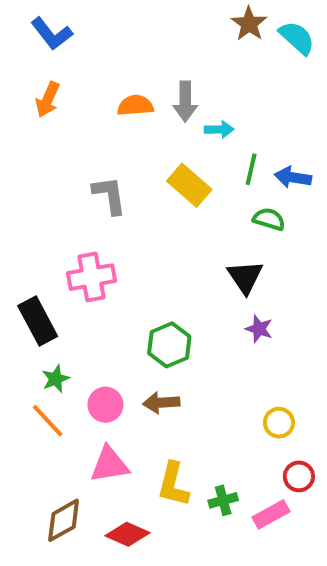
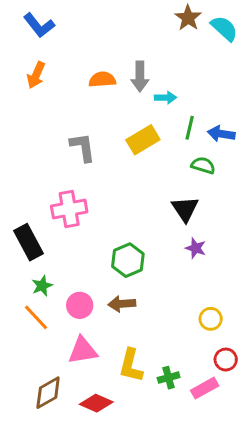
yellow rectangle: (189, 185) -> (143, 140), turned -72

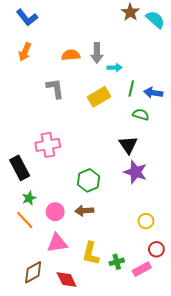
gray L-shape: (83, 147) -> (55, 88), moved
purple star: (196, 248) -> (136, 172), size x1.6
red diamond: (96, 403) -> (67, 280), turned 40

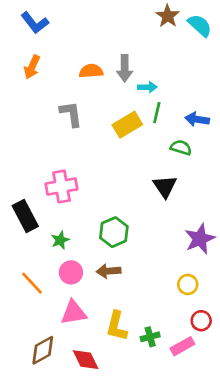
green line: (131, 88) -> (157, 113), moved
purple star: (136, 172) -> (200, 239), moved, turned 30
green star: (29, 198) -> (60, 240), moved

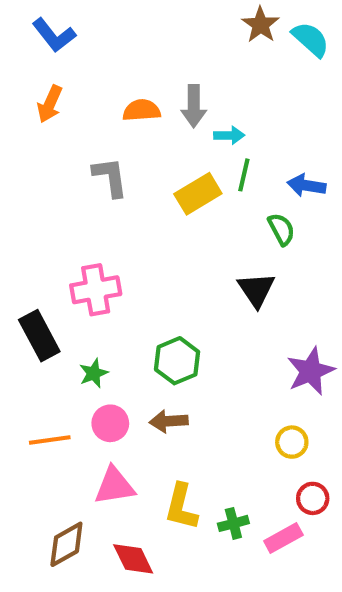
green semicircle: (181, 148) -> (281, 229), turned 45
orange line: (32, 283) -> (50, 440), turned -55

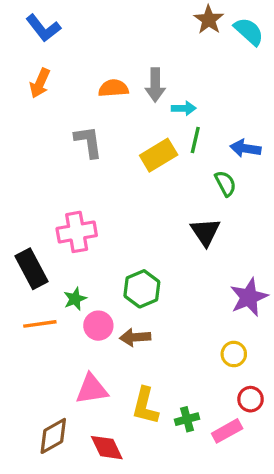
pink circle: (110, 423) -> (98, 326), moved
orange line: (50, 440) -> (40, 324), moved

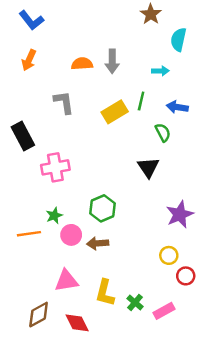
cyan semicircle: (249, 31) -> (178, 40), moved, turned -120
cyan arrow: (184, 108) -> (160, 71), moved
black rectangle: (32, 269) -> (23, 136), moved
red circle: (251, 399) -> (186, 276), moved
green cross: (187, 419) -> (135, 302), turned -35

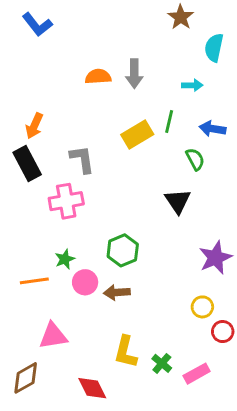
orange arrow: (29, 60) -> (34, 126), moved
gray L-shape: (64, 102) -> (82, 159), moved
pink triangle: (66, 281) -> (53, 336), moved
brown diamond: (39, 315) -> (26, 378), moved

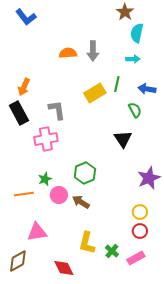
cyan semicircle: (214, 48) -> (137, 33), moved
brown arrow: (117, 292) -> (81, 202), turned 36
red circle: (223, 332) -> (140, 231), moved

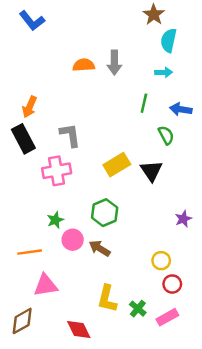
yellow rectangle: (95, 93) -> (117, 165), moved
purple star: (149, 178) -> (183, 219), size x0.6
orange line: (24, 194) -> (30, 252), moved
yellow circle: (140, 212) -> (161, 261), moved

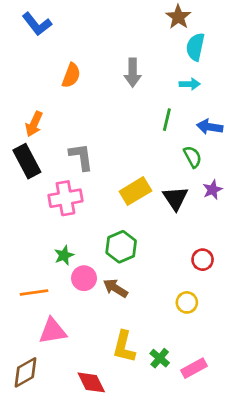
orange semicircle: (84, 65) -> (71, 75), moved, turned 115
purple star: (183, 219) -> (213, 190), moved
red circle: (172, 284) -> (203, 260), moved

